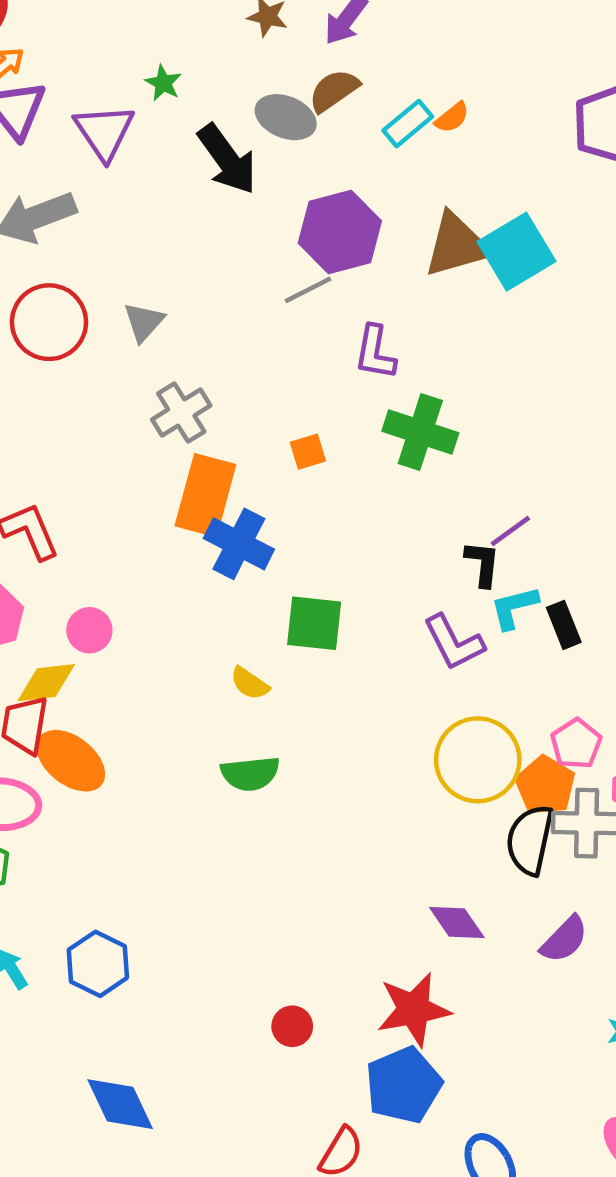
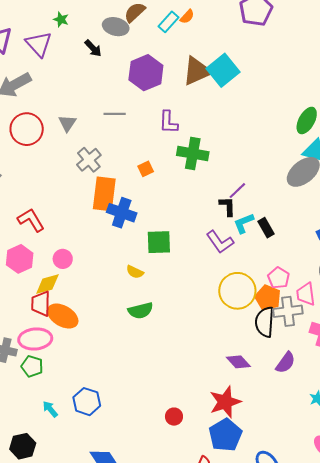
black arrow: (227, 159) -> (93, 48), size x0.6
gray line: (308, 290) -> (115, 114), moved, turned 35

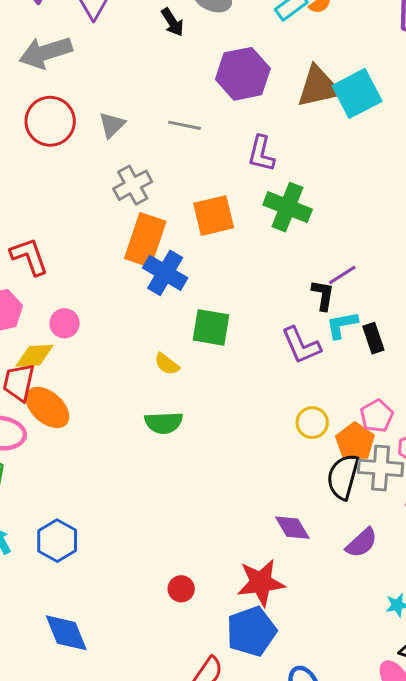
orange square: (146, 169) -> (214, 216), size x1.8
yellow circle: (237, 291) -> (312, 423), size x0.6

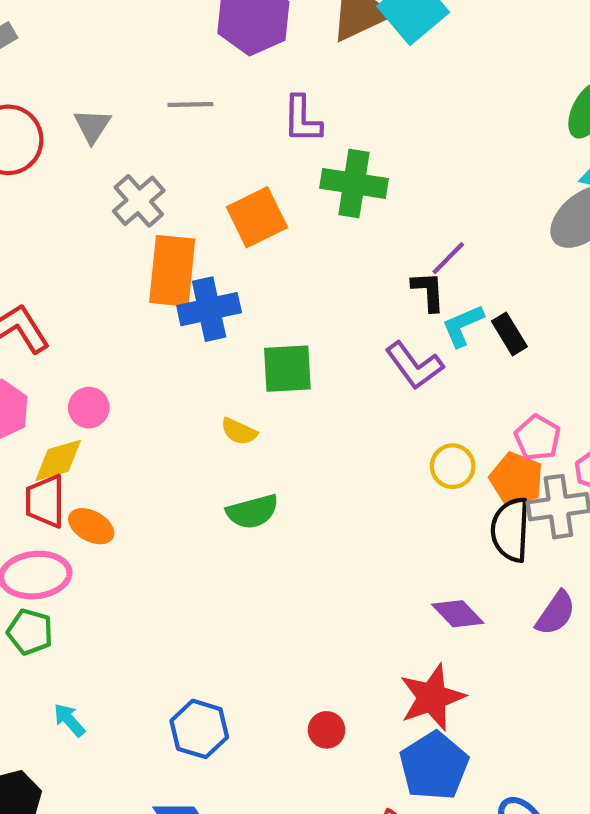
blue cross: (165, 273) -> (209, 309), turned -30
orange ellipse: (47, 407) -> (91, 526), size x0.7
blue hexagon: (57, 541) -> (199, 729), moved

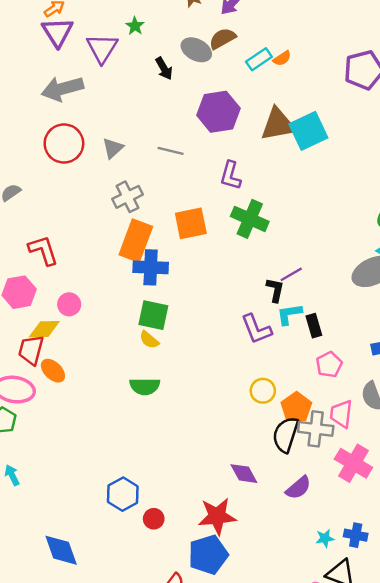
green square: (287, 369) -> (153, 315), moved
pink pentagon: (538, 438) -> (329, 365), moved
blue hexagon: (199, 729) -> (123, 494), moved

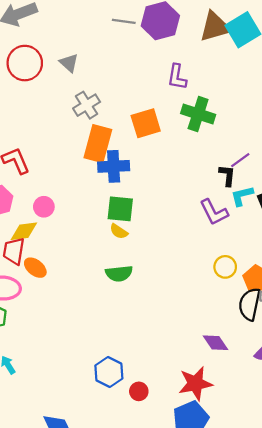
gray triangle: (113, 148) -> (69, 63), turned -30
gray line: (171, 151) -> (124, 21), moved

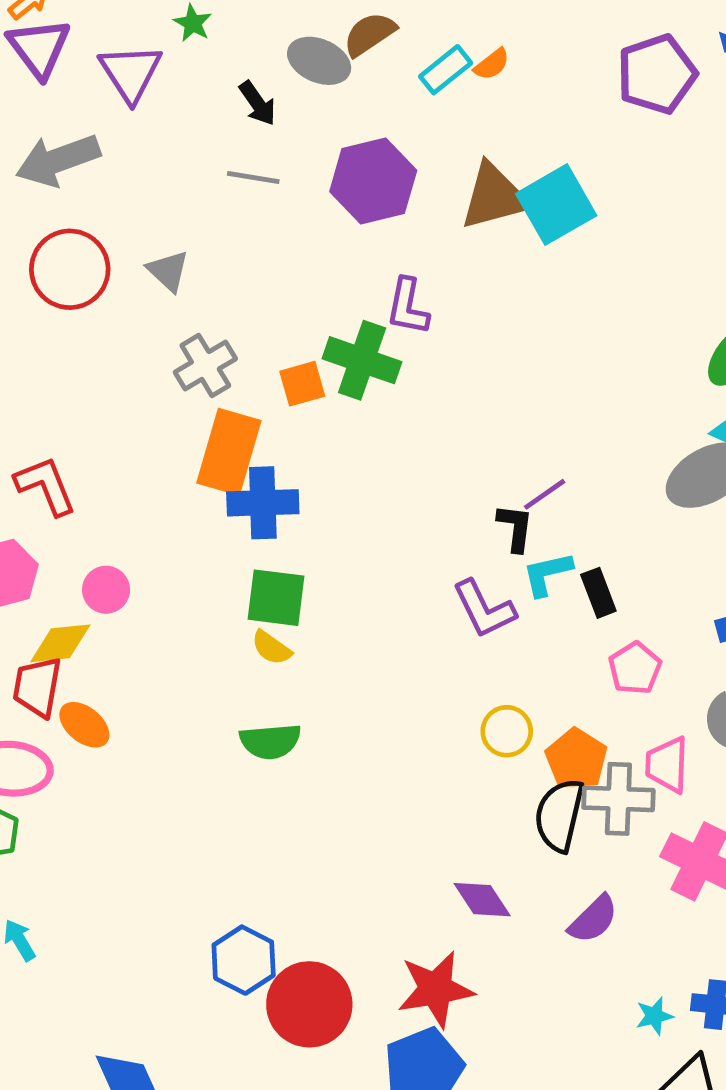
gray line: (124, 21) -> (253, 178), moved
green cross: (198, 114) -> (362, 360), moved
orange square: (146, 123) -> (302, 384), moved, size x0.7
red circle: (139, 391) -> (309, 1004), size x2.0

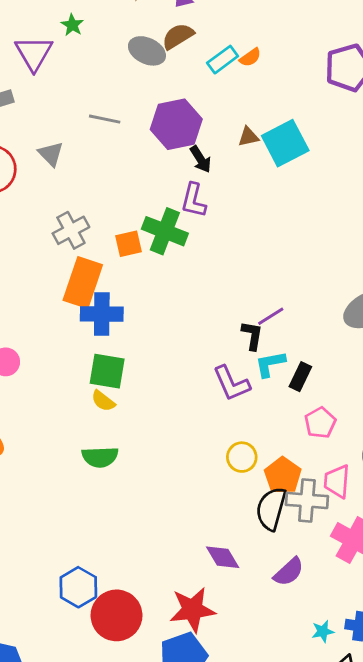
black arrow: (258, 103) -> (201, 159), moved
brown triangle: (494, 197) -> (248, 137), size x0.5
gray triangle: (168, 271) -> (51, 154), moved
black rectangle: (598, 593) -> (300, 377), turned 44

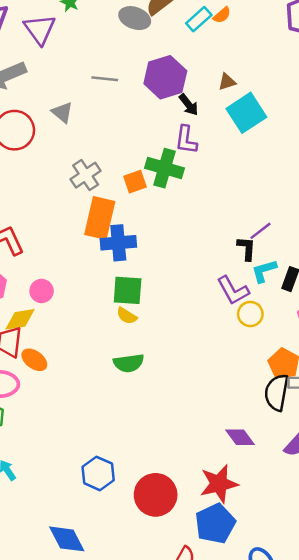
cyan square: (285, 143) -> (246, 113), moved
yellow circle: (242, 457) -> (250, 314), moved
blue hexagon: (78, 587) -> (98, 473), moved

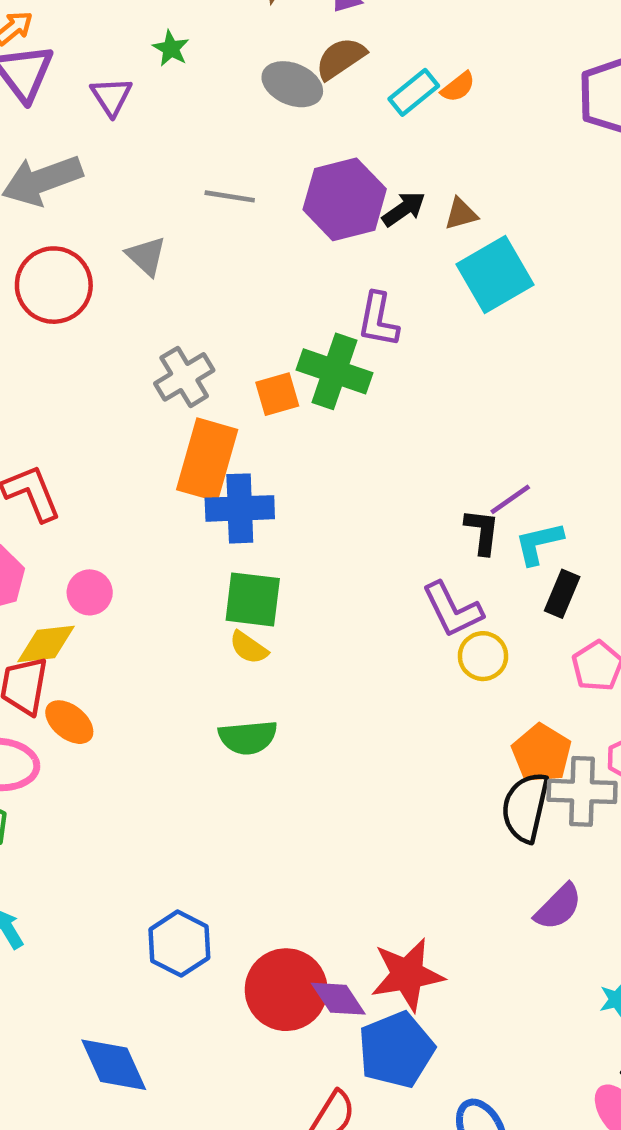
purple triangle: (40, 29) -> (111, 96), size x0.7
black arrow: (189, 105) -> (404, 209), moved, turned -90
cyan L-shape: (264, 271) -> (539, 543), moved
purple diamond: (240, 437) -> (338, 999), moved

